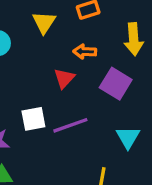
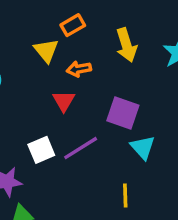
yellow triangle: (44, 22) -> (46, 51), moved
purple square: (116, 84) -> (123, 113), moved

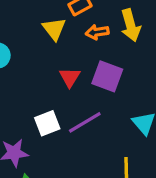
orange arrow: (79, 69) -> (97, 32), moved
purple square: (123, 113) -> (107, 76), moved

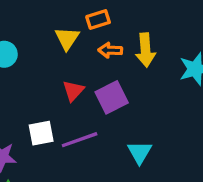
purple square: (107, 76) -> (112, 97), turned 32

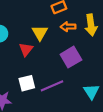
yellow triangle: (67, 38) -> (40, 33), moved
red triangle: (73, 91) -> (26, 49), moved

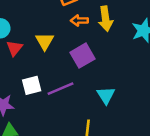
yellow triangle: (40, 33) -> (45, 41), moved
red triangle: (26, 49) -> (15, 48), moved

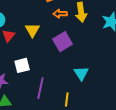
purple line: (61, 89) -> (40, 88), moved, turned -55

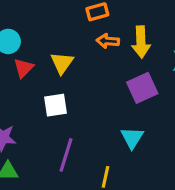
purple square: (63, 42) -> (142, 88), moved
white square: (22, 65) -> (56, 105), moved

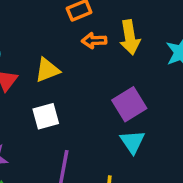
yellow triangle: (62, 63) -> (47, 70), turned 40
purple square: (142, 88) -> (129, 104), moved

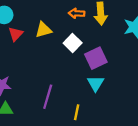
white square: (46, 116) -> (73, 43), moved, turned -36

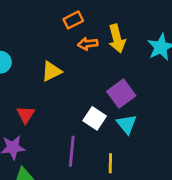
red triangle: (16, 34) -> (26, 114), moved
white square: (73, 43) -> (95, 118), moved

